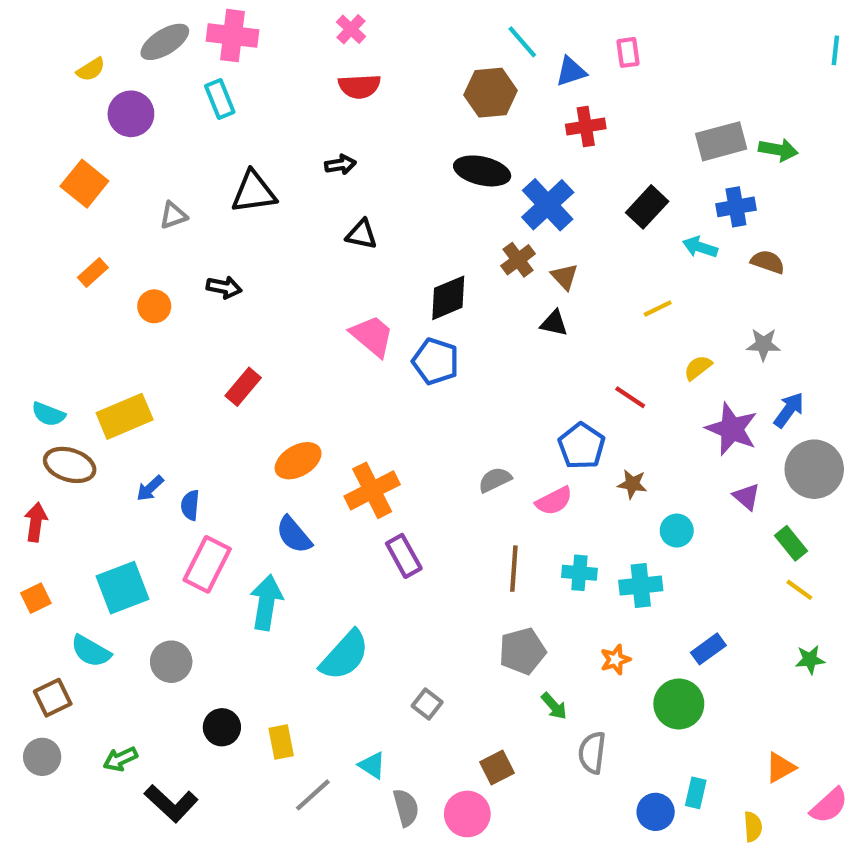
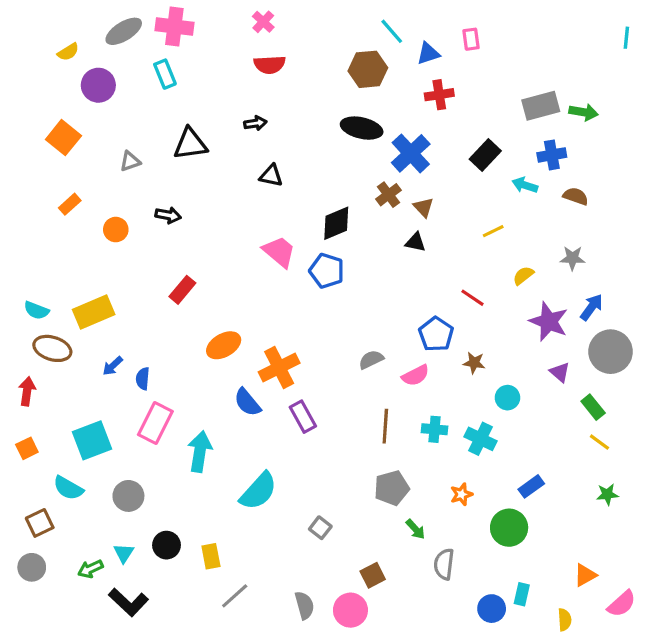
blue semicircle: (294, 535) -> (247, 402), moved
cyan cross: (641, 586) -> (480, 439), turned 32
cyan triangle: (372, 765) -> (124, 553), moved, turned 30

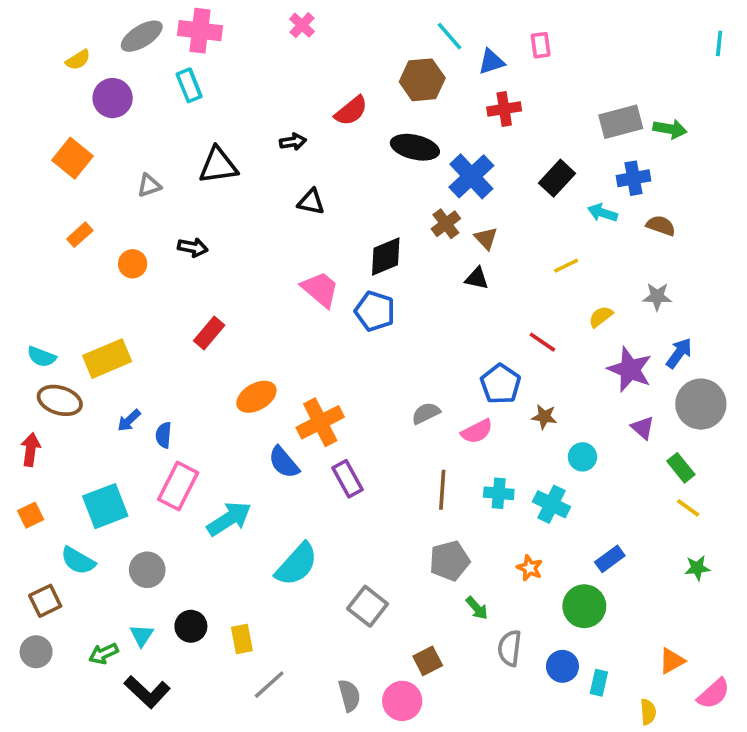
red semicircle: (270, 65) -> (351, 111), moved, turned -36
cyan arrow: (200, 452) -> (229, 519), turned 48
orange star: (461, 494) -> (530, 568), turned -30
gray square: (320, 528) -> (368, 606), size x1.5
blue circle: (492, 609) -> (562, 666), moved

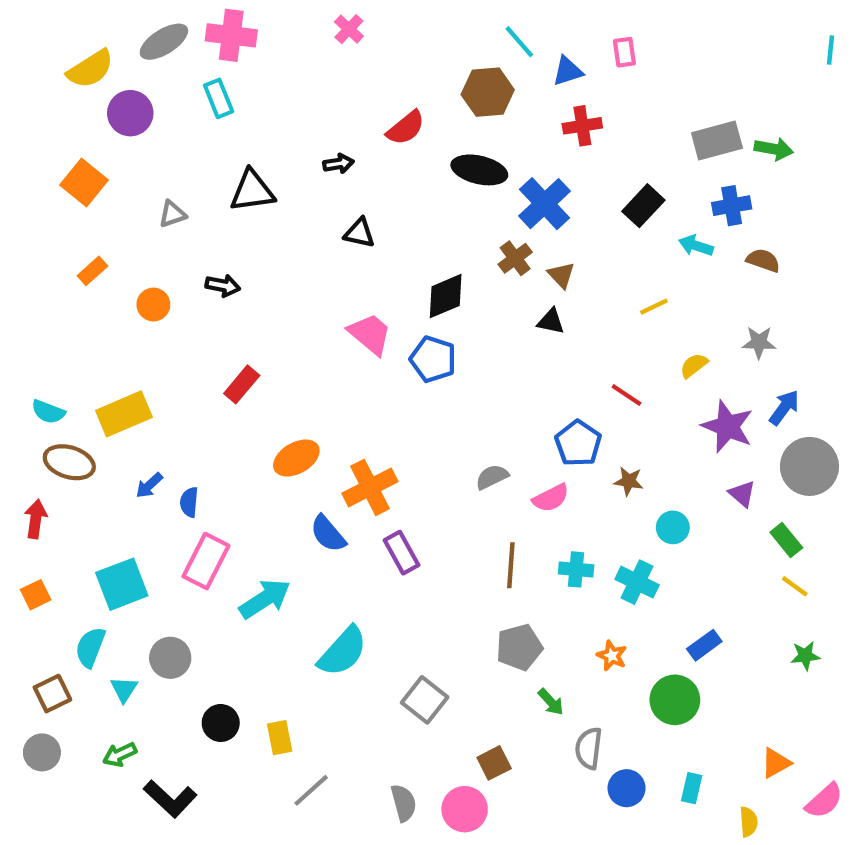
yellow semicircle: (78, 60) -> (90, 69), size x1.6
cyan semicircle: (78, 561) -> (90, 647), turned 81
cyan triangle: (142, 635) -> (124, 689), moved
blue circle: (562, 666) -> (627, 788), moved

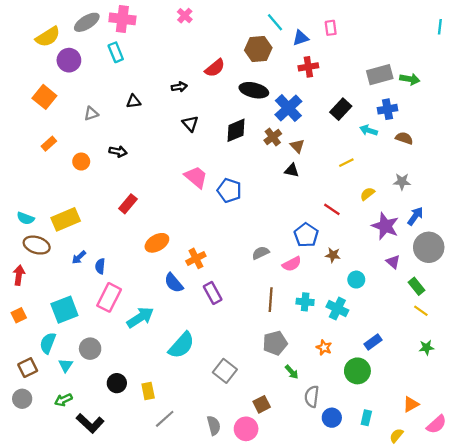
black triangle: (252, 191) -> (134, 101), size x0.6
black triangle: (359, 233) -> (190, 124), turned 36
black diamond: (446, 296) -> (236, 130), moved
orange cross: (370, 487) -> (196, 258), size x0.7
yellow semicircle: (748, 822) -> (396, 435), turned -136

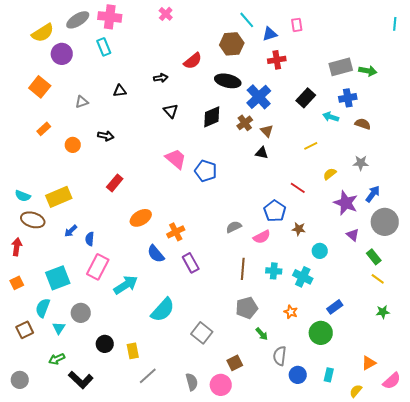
gray circle: (22, 399) -> (20, 380), moved

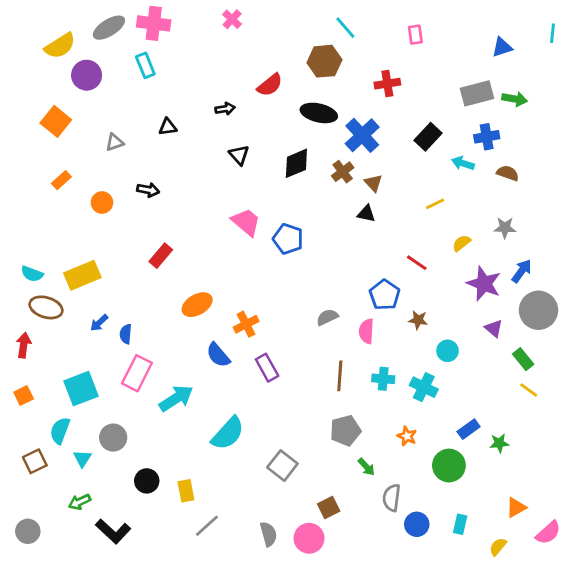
blue triangle: (270, 34) -> (502, 47), moved
pink semicircle: (262, 237) -> (366, 331), turned 120
green star: (383, 312) -> (499, 443), moved

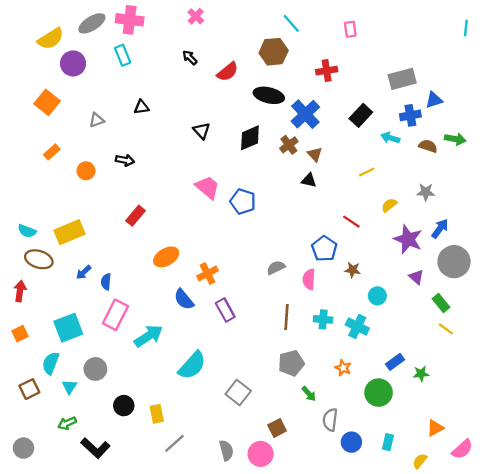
blue triangle: (502, 47) -> (434, 100), moved
green arrow: (515, 99) -> (455, 139), moved
black arrow: (225, 109) -> (190, 58), moved, turned -126

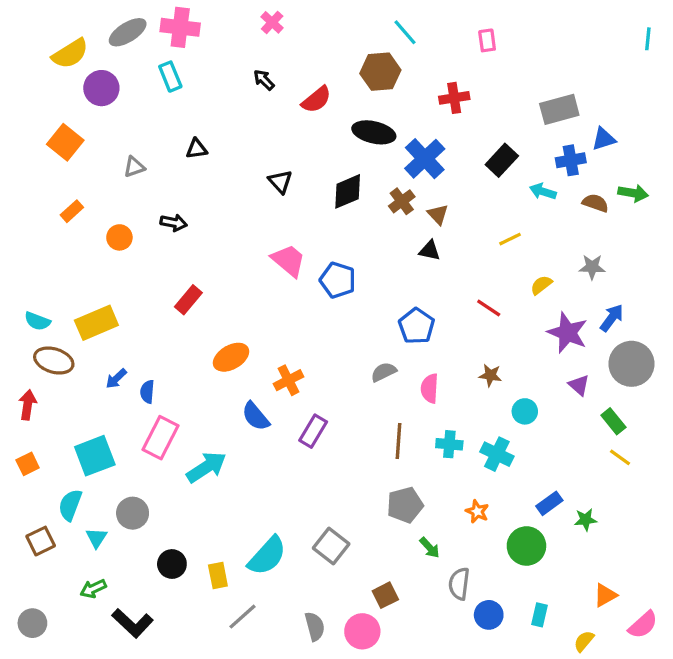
blue pentagon: (324, 249) -> (416, 326), moved
purple rectangle: (225, 310) -> (313, 431), turned 60
cyan semicircle: (192, 365) -> (267, 556), moved

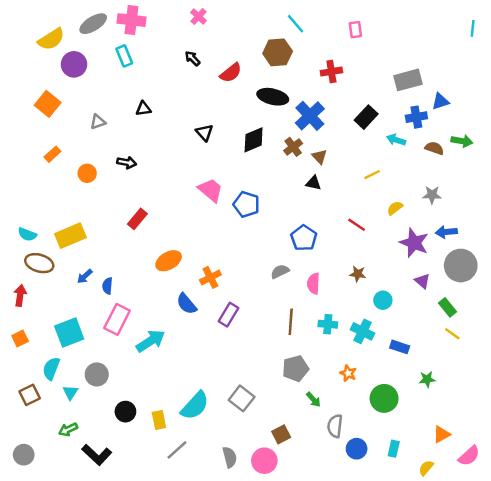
blue arrow: (612, 318) -> (446, 232), turned -132
blue rectangle: (549, 503) -> (400, 347), moved, turned 54

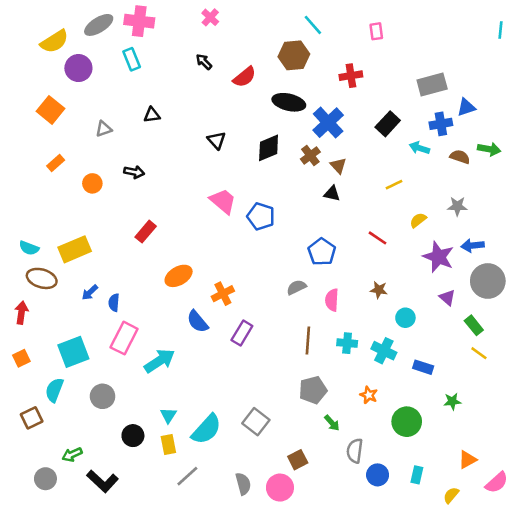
cyan triangle: (70, 392) -> (168, 415), moved
gray circle: (24, 455) -> (45, 479), moved

